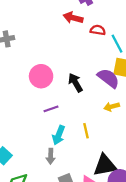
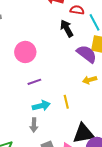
black arrow: (75, 83) -> (67, 28), moved
cyan arrow: (59, 135) -> (41, 106), turned -126

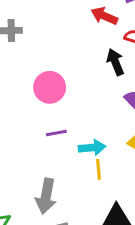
cyan arrow: (41, 106) -> (92, 148), moved
gray arrow: (34, 125) -> (46, 196), size x1.6

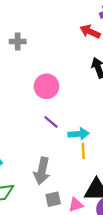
purple line: (56, 133) -> (51, 122), turned 49

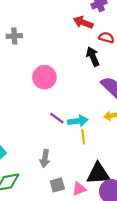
purple line: (51, 122) -> (57, 118), moved
gray arrow: (42, 171) -> (45, 158), size x0.7

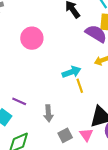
purple line: (57, 118) -> (19, 101), moved
pink triangle: (79, 189) -> (86, 135), turned -32

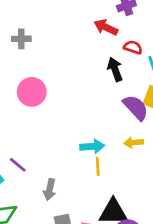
pink circle: (32, 38) -> (32, 92), moved

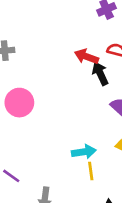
red arrow: (106, 27) -> (86, 57), moved

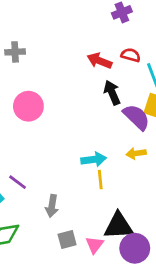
black arrow: (100, 73) -> (112, 93), moved

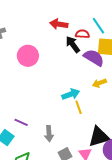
red semicircle: (131, 55) -> (82, 34), moved
pink circle: (28, 106) -> (28, 56), moved

